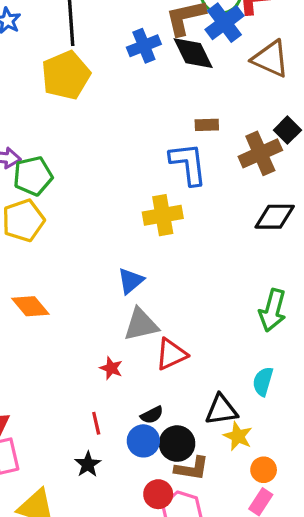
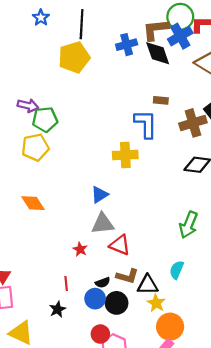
red triangle: (171, 354) -> (120, 245), turned 40
brown L-shape: (192, 468) -> (127, 276), moved
orange circle: (264, 470) -> (170, 327), size x1.6

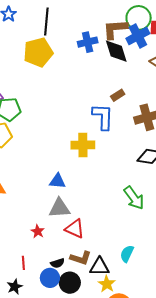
brown rectangle: (161, 100) -> (118, 95), turned -40
blue triangle: (100, 195) -> (57, 181), turned 36
green arrow: (188, 225) -> (134, 198), moved, turned -60

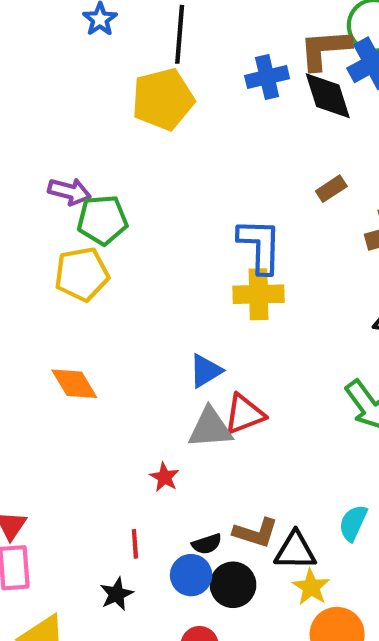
blue L-shape: (103, 117) -> (260, 246), moved
blue triangle: (57, 181) -> (206, 371), turned -36
red triangle: (75, 229) -> (244, 414), moved, turned -45

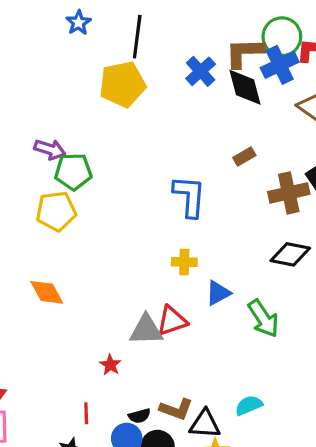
blue cross: (267, 77) -> (201, 71), turned -32
yellow cross: (259, 294) -> (184, 262), moved, size x0.7
blue triangle: (206, 371) -> (218, 293), moved
cyan semicircle: (353, 523) -> (249, 405), turned 40

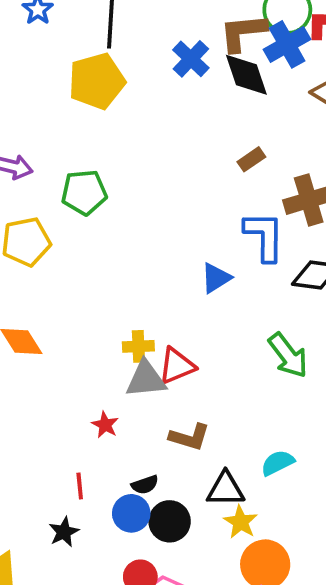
green pentagon: (73, 172) -> (84, 192), moved
blue L-shape: (189, 196) -> (264, 236), moved
yellow cross: (184, 262) -> (138, 346), moved
blue triangle: (218, 293) -> (216, 278), moved
brown L-shape: (176, 409) -> (189, 437), moved

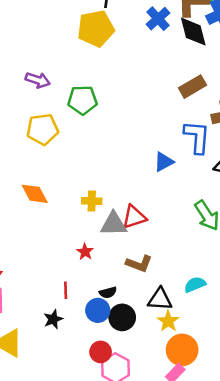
brown rectangle: (251, 159) -> (192, 87), size x1.5
yellow cross: (138, 346) -> (92, 201), moved

